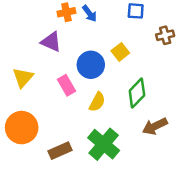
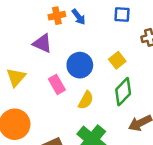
yellow square: (120, 52) -> (117, 60), moved

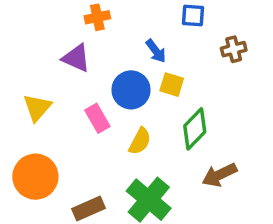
blue arrow: (79, 17) -> (156, 51), moved
yellow square: (117, 60) -> (172, 85), moved, turned -35

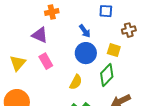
yellow square: (172, 85) -> (114, 50), moved
blue circle: (131, 90) -> (86, 53), moved
pink rectangle: (97, 118) -> (46, 61), moved

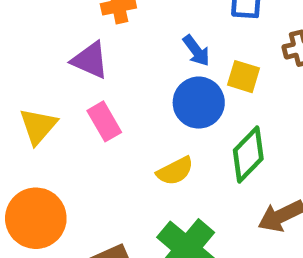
yellow square: (114, 50) -> (244, 77), moved
yellow semicircle: (76, 82) -> (175, 171), turned 35

